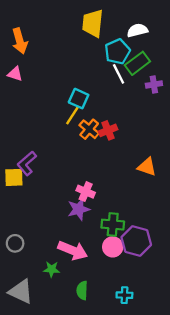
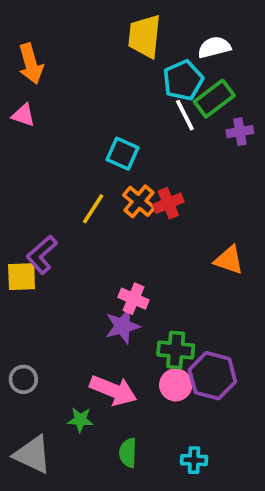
yellow line: (73, 115) -> (93, 209), moved

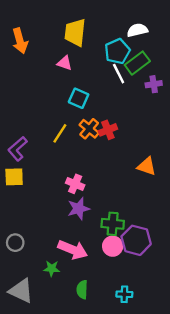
yellow trapezoid: (145, 36) -> (75, 33), moved
pink triangle: (23, 115) -> (65, 63), moved
purple L-shape: (42, 255) -> (18, 149), moved
pink cross: (133, 299) -> (75, 184), moved

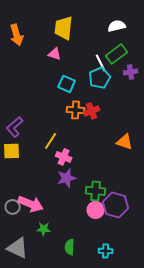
cyan pentagon: (117, 51) -> (100, 78), moved
orange cross: (89, 129) -> (76, 110), turned -36
yellow line: (60, 133) -> (51, 141), moved
pink arrow: (73, 250) -> (31, 204), moved

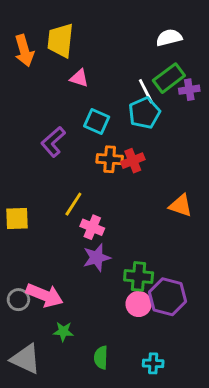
yellow trapezoid: (64, 28) -> (60, 40), moved
purple cross: (131, 72) -> (189, 90), moved
purple L-shape: (15, 127) -> (53, 142), moved

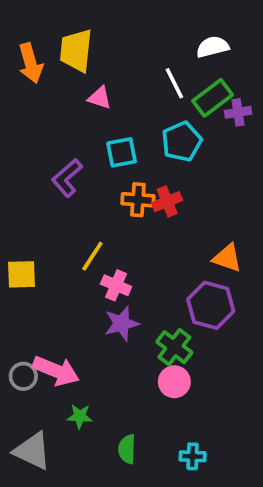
white line: (146, 91) -> (174, 83), moved
cyan square: (97, 122) -> (122, 152), turned -35
green cross: (139, 276) -> (174, 347), turned 32
purple hexagon: (168, 297) -> (211, 305), moved

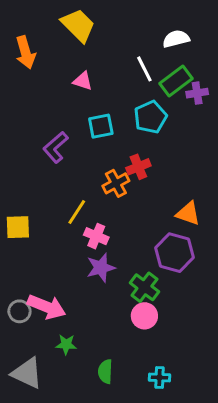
yellow trapezoid: (76, 50) -> (78, 25), moved, turned 129
orange cross: (138, 200) -> (116, 183), moved, turned -32

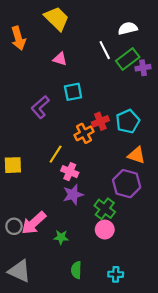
cyan pentagon: (150, 117) -> (128, 121), moved
pink arrow: (47, 307) -> (34, 223), turned 116
green star: (66, 344) -> (61, 237), moved

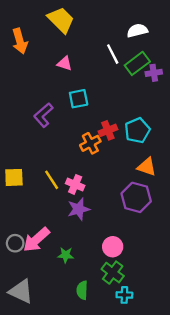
yellow line: (56, 154) -> (52, 180), moved, turned -66
green cross: (105, 209) -> (113, 273), moved

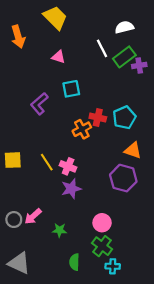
red cross: (108, 130) -> (98, 118), turned 35
pink arrow: (36, 240) -> (33, 216), size x0.7

